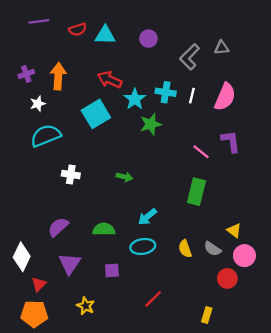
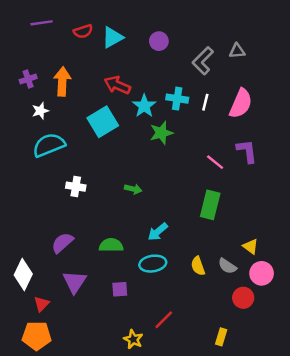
cyan triangle: (105, 35) -> (112, 37), turned -30
yellow star: (86, 306) -> (133, 339), moved

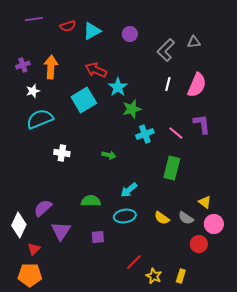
cyan cross: (177, 99) -> (145, 134), moved, turned -30
purple semicircle: (62, 243) -> (43, 208), moved
yellow semicircle: (198, 266) -> (162, 218), turned -35
yellow star: (133, 339) -> (154, 276), moved

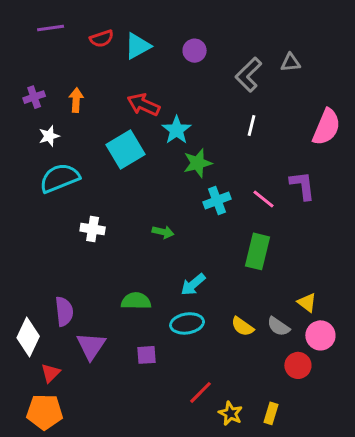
orange arrow: (51, 67) -> (76, 100), size x0.7
pink semicircle: (197, 85) -> (326, 127), moved
purple semicircle: (43, 208) -> (64, 311), turned 126

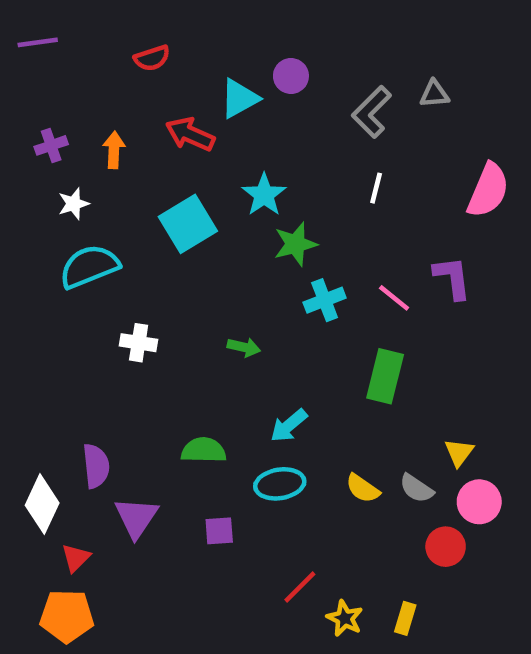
purple line: (51, 28) -> (38, 42), moved
cyan triangle: (138, 46) -> (239, 98), moved
red arrow: (144, 105) -> (190, 134), moved
yellow triangle: (307, 302) -> (459, 453), turned 30

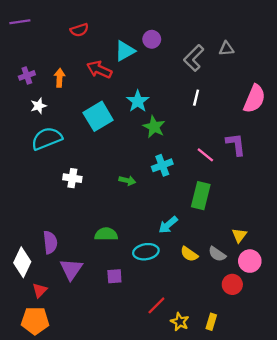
green star: (295, 244) -> (154, 127), turned -30
cyan cross: (325, 300) -> (162, 165), moved
cyan arrow: (289, 426) -> (168, 225), moved

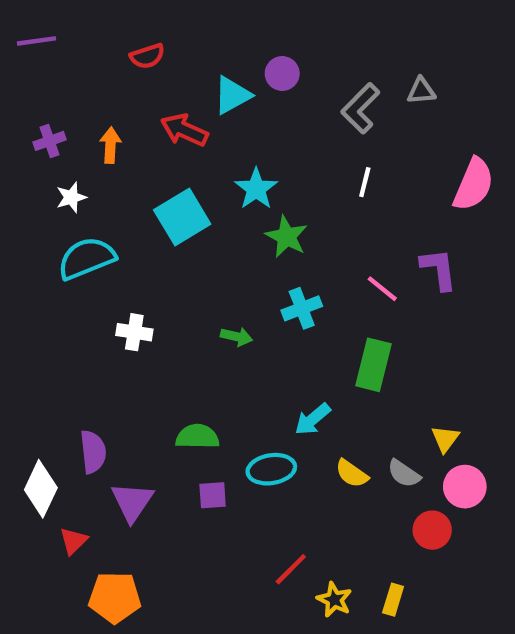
purple square: (114, 276) -> (213, 495), moved
orange pentagon: (35, 321) -> (115, 597), moved

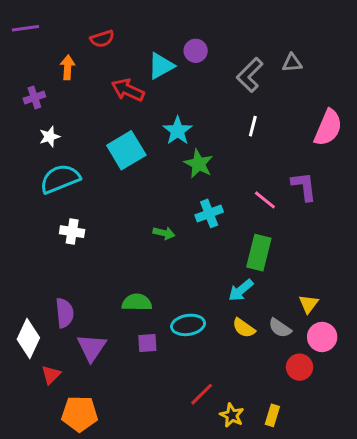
orange arrow: (110, 145) -> (68, 67), moved
white cross: (134, 332) -> (72, 232), moved
cyan arrow: (313, 419) -> (241, 290), moved

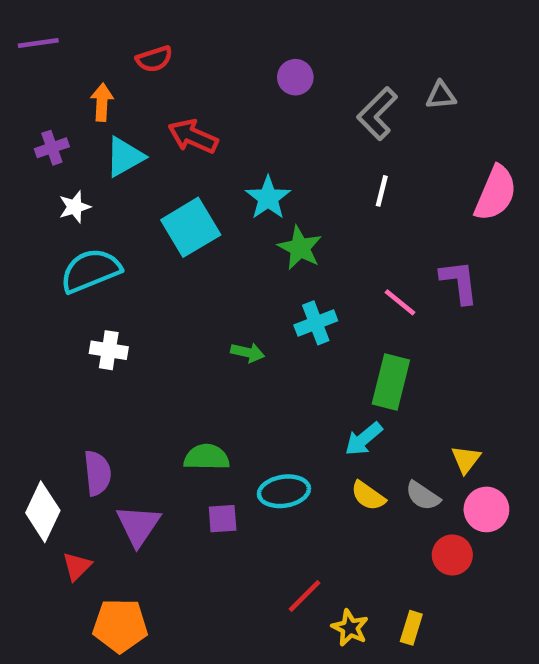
cyan triangle: (161, 66) -> (125, 157), moved

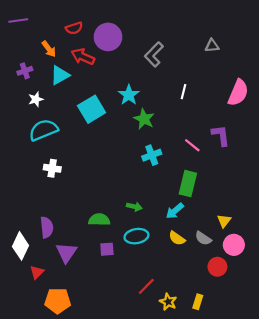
purple circle: (295, 77) -> (108, 37), moved, size x1.6
orange arrow: (102, 102) -> (49, 49), turned 140
gray L-shape: (377, 114) -> (154, 54), moved
red arrow: (193, 136) -> (83, 57), moved
green arrow: (248, 352) -> (134, 207), moved

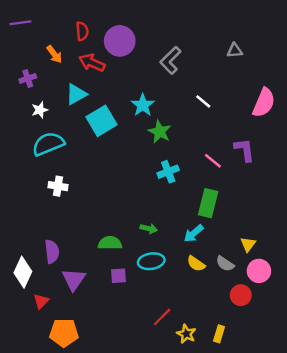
red semicircle: (74, 28) -> (82, 31), turned -77
cyan triangle: (60, 75) -> (76, 94), moved
white line: (184, 92) -> (203, 101), turned -64

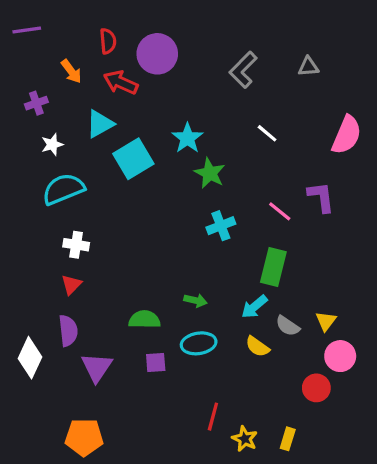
gray L-shape: (171, 60) -> (243, 70), moved
gray semicircle: (225, 264) -> (288, 326), moved
red triangle: (41, 301) -> (71, 284), moved
red line: (162, 317) -> (213, 417), turned -30

